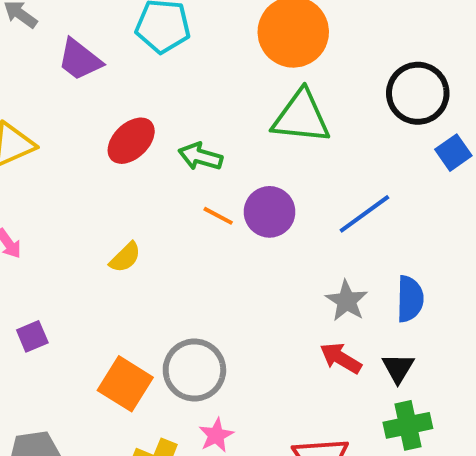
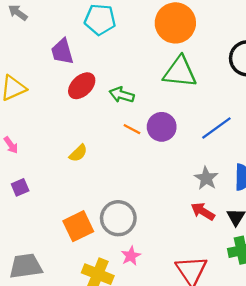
purple trapezoid: (80, 60) -> (62, 51), moved, turned 36
purple square: (32, 336) -> (20, 187), moved
orange square: (125, 384) -> (78, 226), turned 32

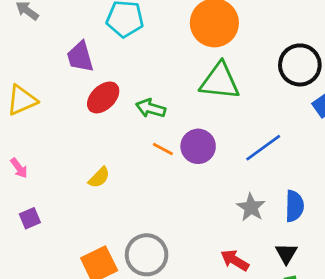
red arrow: (203, 211) -> (235, 260), moved

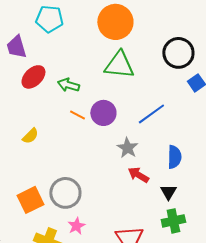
gray star: (251, 207) -> (127, 148), moved
red arrow: (235, 260) -> (138, 175), moved

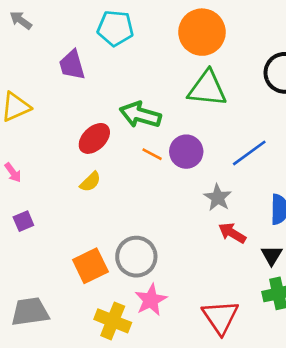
red ellipse: (33, 77) -> (94, 138), moved
green arrow: (68, 85) -> (140, 115), size x1.4
pink star: (76, 226) -> (151, 300), size x1.4

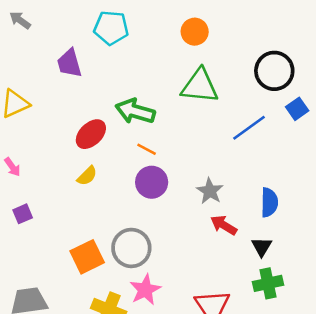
orange circle: (202, 32) -> (195, 32), size x0.6
purple circle: (186, 152) -> (152, 182), moved
blue line: (249, 153) -> (249, 128), moved

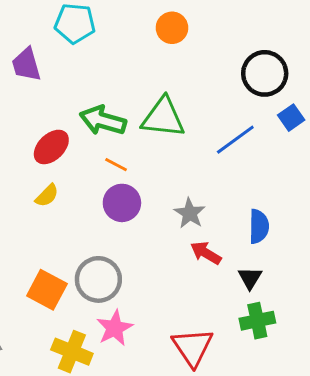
green triangle: (200, 86) -> (163, 118), moved
orange square: (87, 257) -> (47, 290), turned -36

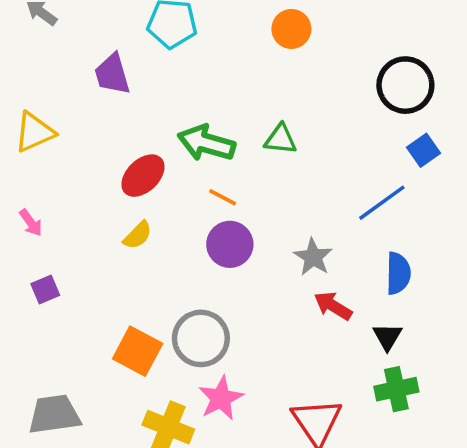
green triangle: (163, 118) -> (281, 139), size x0.6
blue square: (291, 118) -> (424, 150), moved
blue line: (235, 140) -> (382, 203), moved

